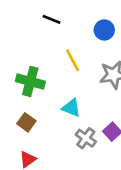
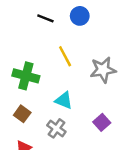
blue circle: (104, 30) -> (80, 16), moved
gray cross: (86, 138) -> (56, 128), moved

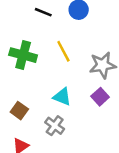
green cross: (26, 76) -> (23, 55), moved
purple square: (102, 122) -> (100, 97), moved

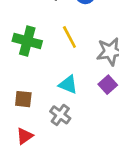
brown square: (19, 111) -> (23, 99), turned -30

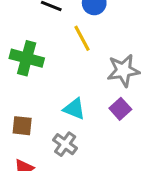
yellow line: (69, 37) -> (82, 38), moved

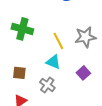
yellow line: (82, 38) -> (58, 41), moved
purple square: (120, 109) -> (83, 73), moved

